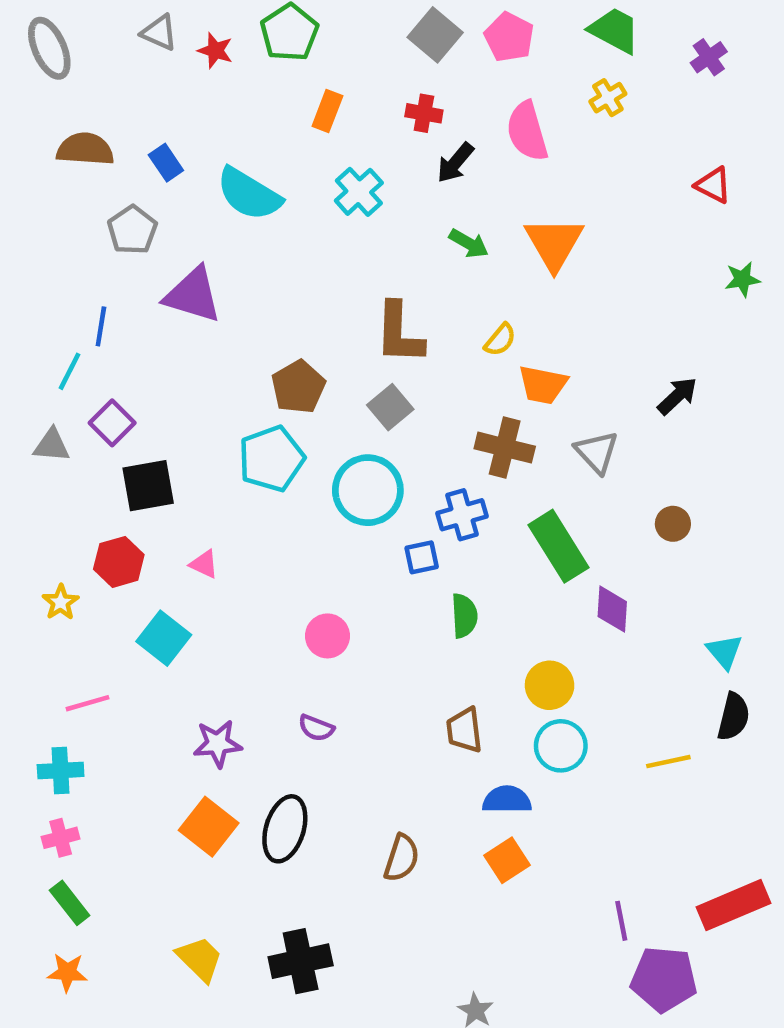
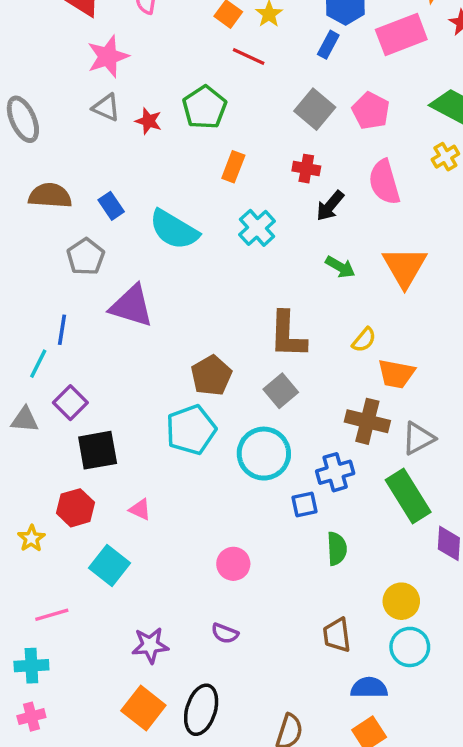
gray triangle: (597, 452) -> (418, 438), moved, turned 45

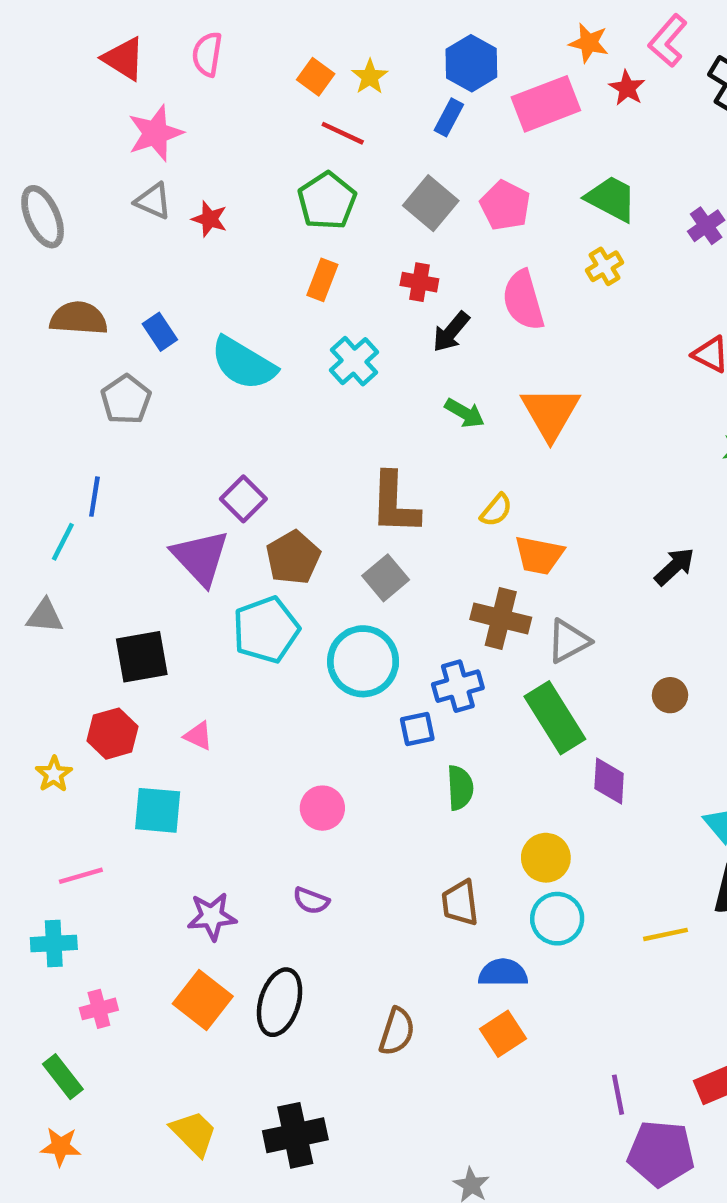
green pentagon: (204, 107) -> (327, 201), moved
purple triangle: (132, 306) -> (201, 558), moved, turned 30
purple square: (70, 403) -> (243, 499), moved
cyan square: (109, 566) -> (158, 810), turned -33
pink cross: (31, 717) -> (99, 1009), moved

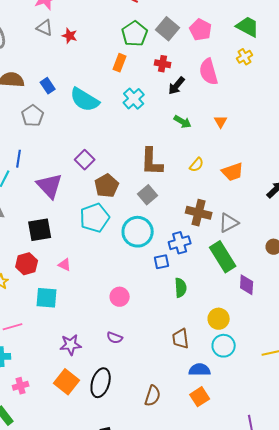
green pentagon: (327, 201) -> (135, 34), moved
orange triangle: (550, 413) -> (221, 122), size x0.5
orange trapezoid: (539, 555) -> (233, 172), moved, turned -30
purple triangle: (201, 558) -> (50, 186), moved

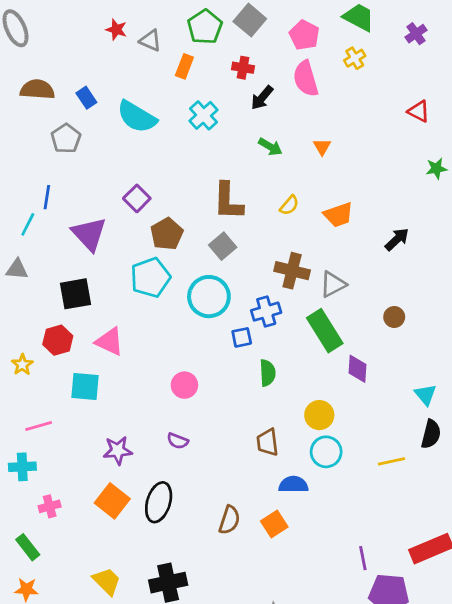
gray triangle: (45, 28) -> (150, 40), moved
pink pentagon: (201, 30) -> (304, 35), moved
pink triangle: (65, 265) -> (110, 342), size x1.6
orange square: (200, 397) -> (274, 524), moved

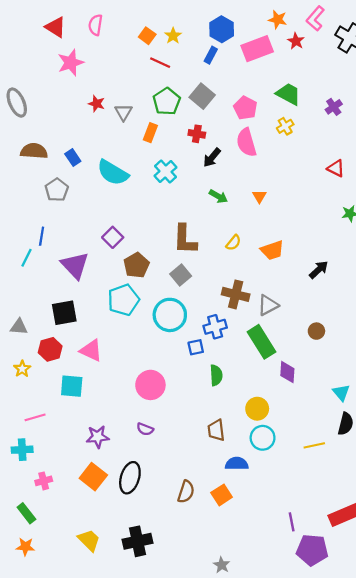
gray triangle: (150, 40) -> (123, 112), turned 36
gray triangle: (17, 269) -> (19, 327), moved
pink circle: (184, 385) -> (150, 385), size x1.4

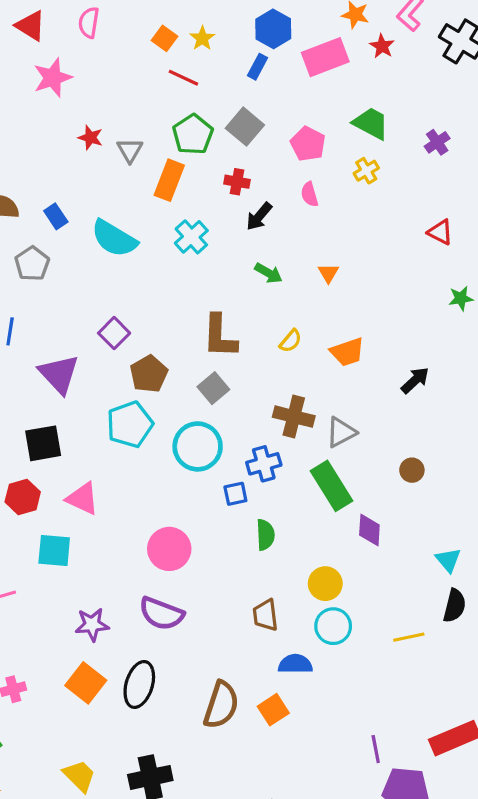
orange rectangle: (150, 133) -> (169, 180), size x1.4
pink semicircle: (246, 142) -> (309, 194), size x0.6
purple semicircle: (145, 429) -> (161, 614), size x1.8
brown semicircle: (186, 492) -> (221, 705), size x1.4

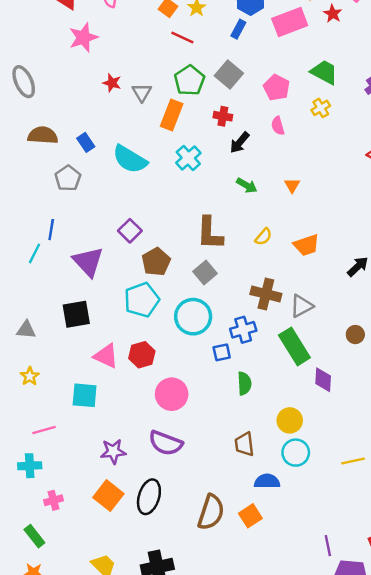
red hexagon: (23, 497) -> (142, 355), moved

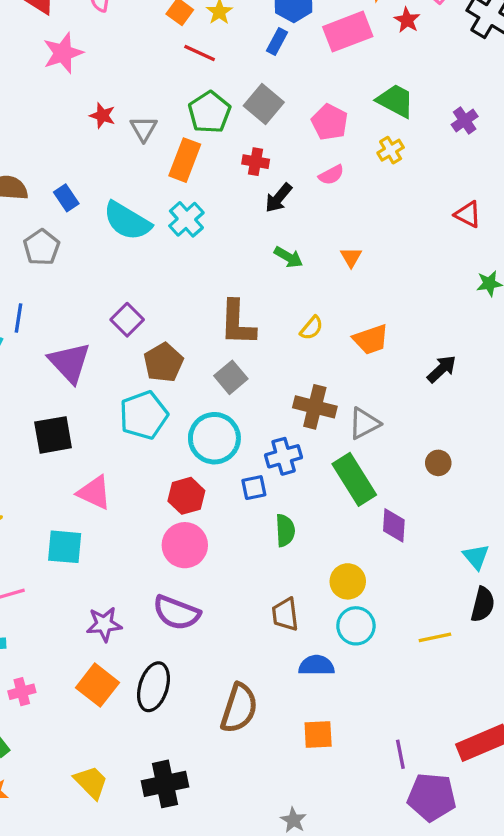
pink semicircle: (278, 126) -> (331, 175), turned -102
cyan cross: (188, 158) -> (186, 219), moved
red hexagon: (142, 355) -> (186, 496), moved
orange square: (250, 516) -> (318, 734), moved, turned 30

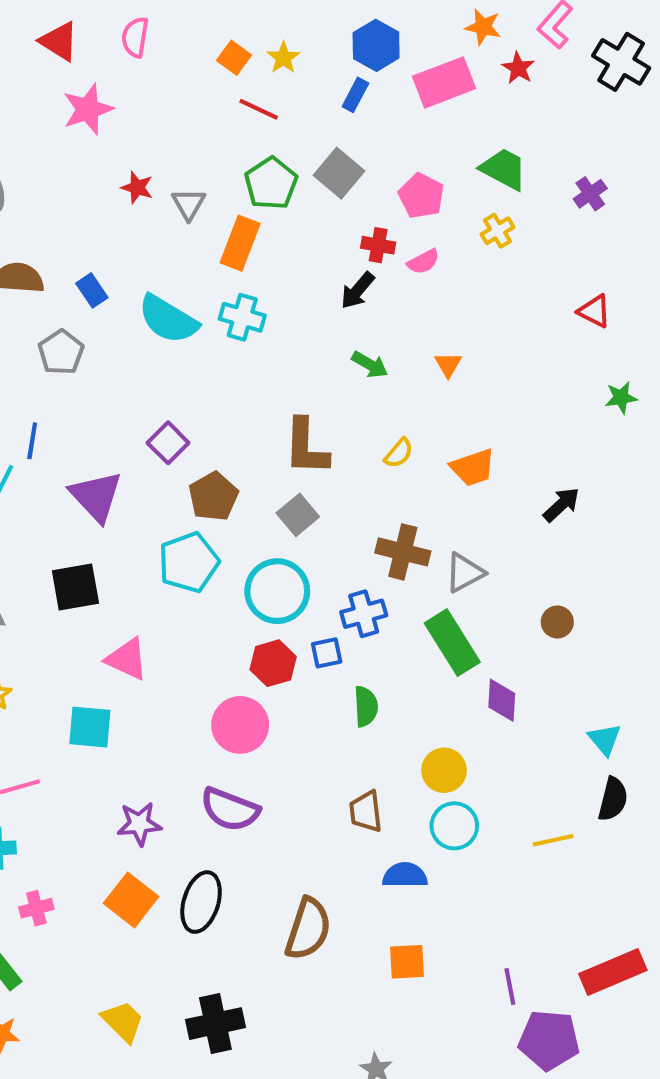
red cross: (256, 162) -> (378, 245), moved
cyan cross: (186, 219) -> (242, 317), turned -32
red hexagon: (186, 496) -> (273, 663), moved

